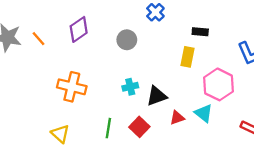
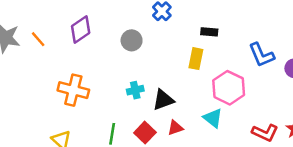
red triangle: (177, 118) -> (175, 128), moved

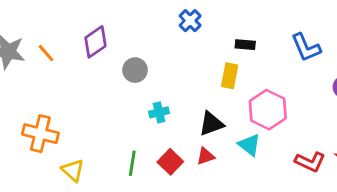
gray circle: (132, 40) -> (135, 70), moved
blue L-shape: (261, 55) -> (306, 47), moved
orange cross: (73, 90) -> (40, 134), moved
black triangle: (163, 100) -> (211, 124), moved

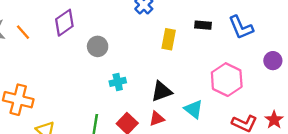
black rectangle: (245, 45) -> (203, 25), moved
yellow rectangle: (230, 76) -> (169, 39), moved
pink hexagon: (268, 110) -> (227, 80), moved

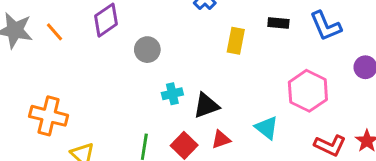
black triangle: (162, 91) -> (206, 106), moved

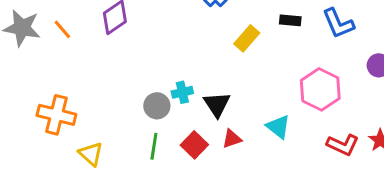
yellow rectangle: (236, 41) -> (247, 38), turned 30
gray circle: (147, 50) -> (157, 106), moved
black triangle: (206, 106) -> (217, 104), turned -44

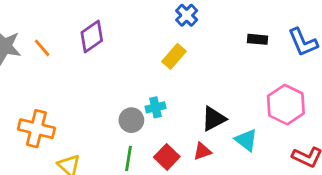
yellow rectangle: (247, 38) -> (174, 56), moved
black triangle: (217, 104) -> (214, 119), moved, turned 36

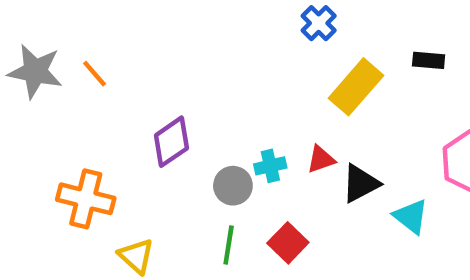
purple diamond: (92, 37) -> (171, 142), moved
yellow rectangle: (174, 56) -> (356, 87), moved, size x1.4
red triangle: (202, 151) -> (321, 159), moved

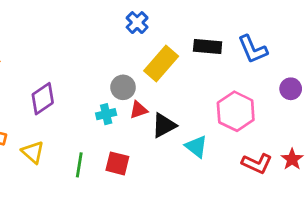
black rectangle: (429, 60) -> (208, 46), size x1.4
gray circle: (233, 186) -> (123, 87), moved
red square: (288, 243) -> (117, 163), turned -30
yellow triangle: (136, 256) -> (33, 152), moved

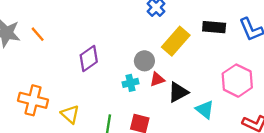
purple diamond: (43, 99) -> (89, 59), moved

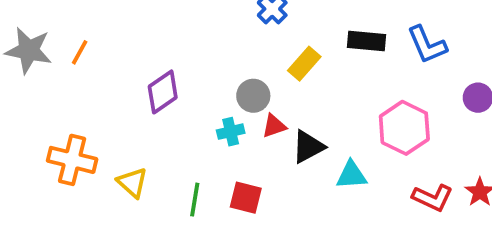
orange line: (38, 34) -> (80, 52), turned 70
yellow rectangle: (176, 41) -> (304, 64), size x0.7
cyan triangle: (205, 110) -> (351, 175), turned -42

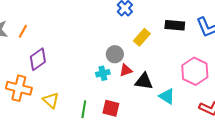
purple diamond: (163, 92) -> (38, 59), moved
black triangle: (308, 147) -> (144, 81), turned 36
cyan triangle: (351, 175) -> (167, 96), turned 36

